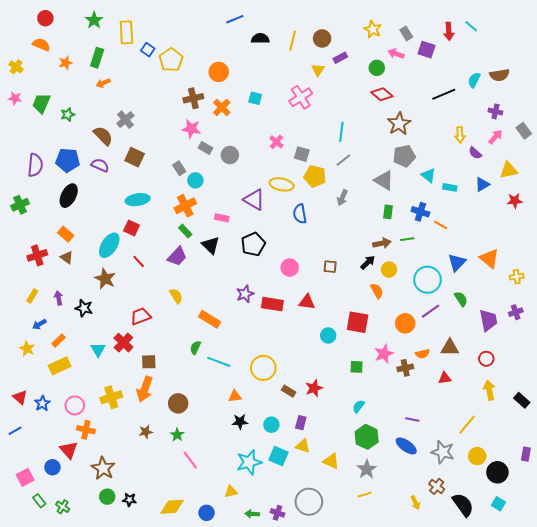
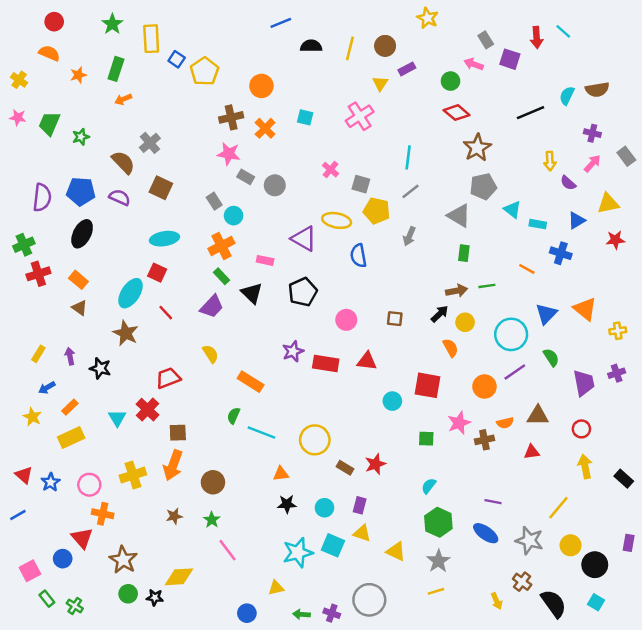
yellow star: (373, 29) -> (427, 18), moved
blue cross: (420, 212) -> (561, 253), moved
red cross: (37, 255) -> (38, 274), moved
yellow diamond: (172, 507) -> (179, 577), moved

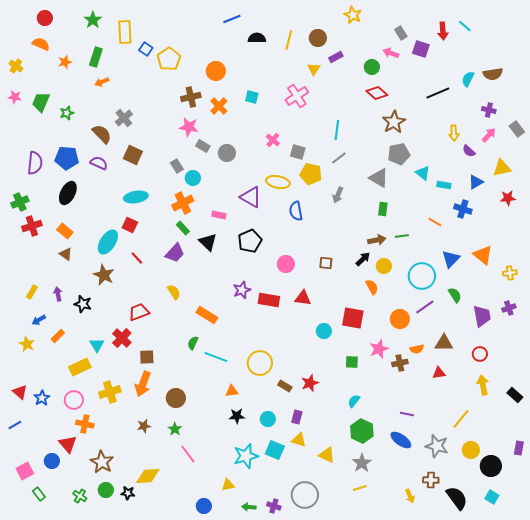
yellow rectangle: (71, 437) -> (80, 367), moved
brown cross: (522, 582) -> (431, 480), turned -35
green cross: (75, 606) -> (80, 496), moved

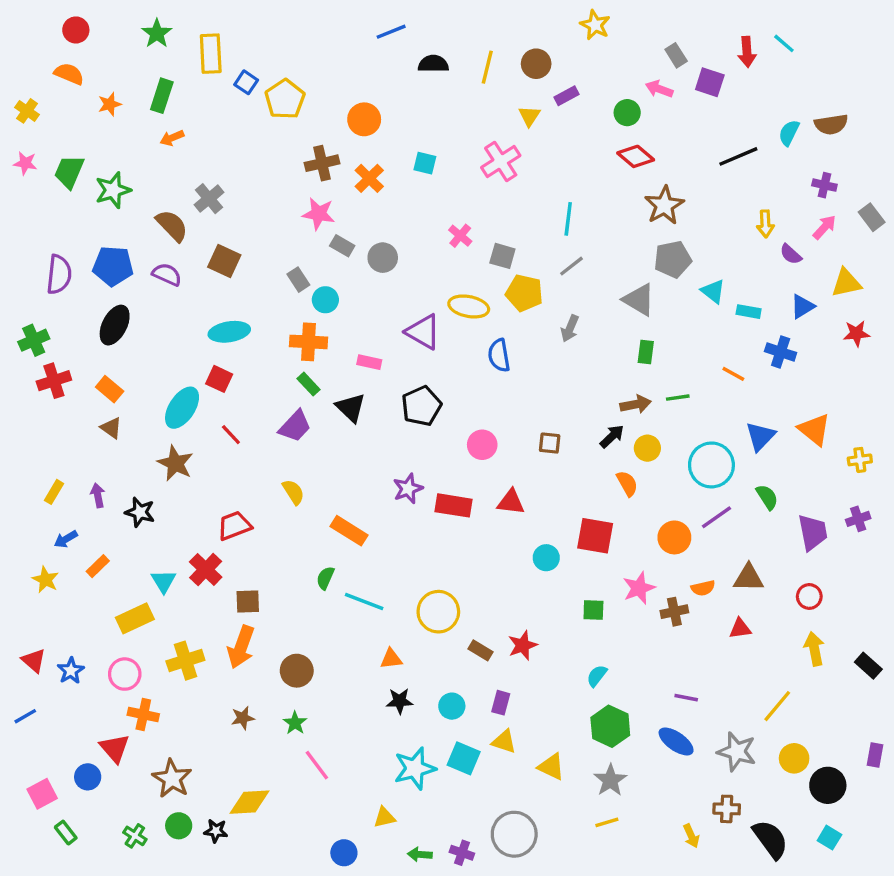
green star: (67, 113) -> (113, 190), size x1.5
orange cross: (183, 203) -> (309, 342), turned 30

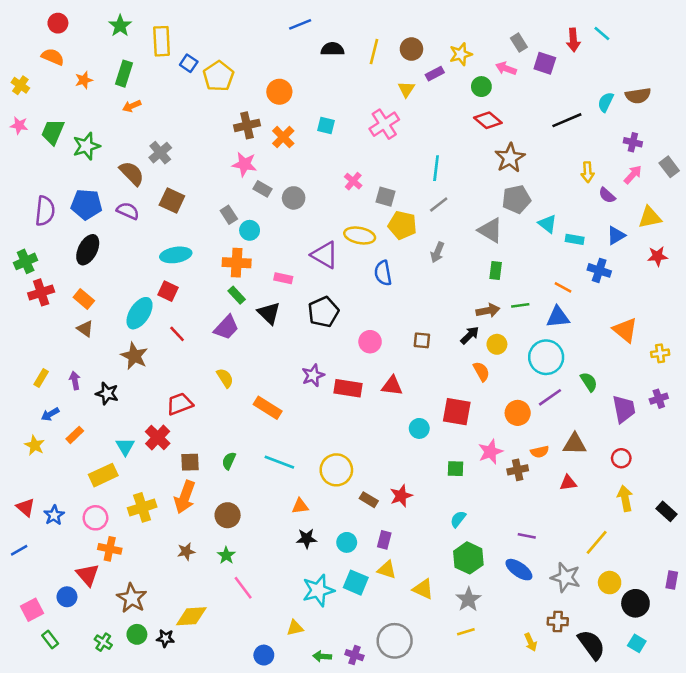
yellow star: (595, 25) -> (461, 54), moved, turned 30
blue triangle: (760, 436) -> (558, 317), moved, turned 40
green semicircle: (325, 578) -> (229, 461), moved

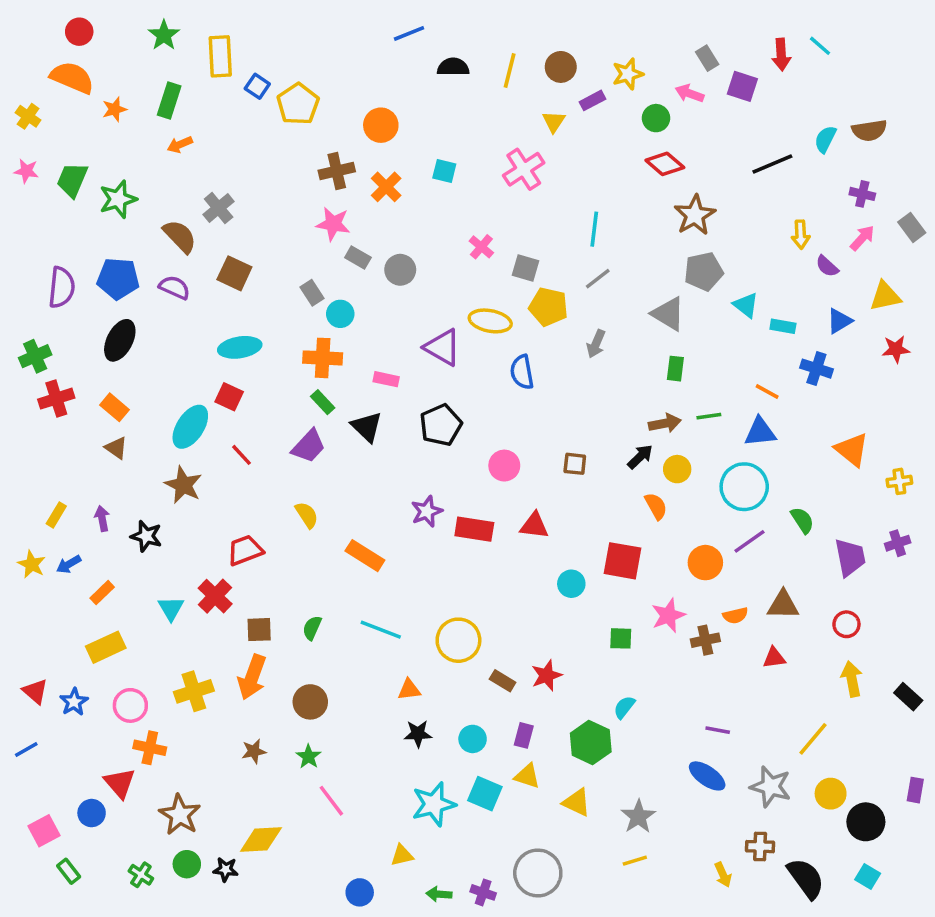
orange semicircle: (53, 57) -> (72, 78), size x1.4
yellow star: (35, 445) -> (32, 564), moved
yellow rectangle: (103, 475) -> (106, 647), moved
green hexagon: (468, 558) -> (591, 742), moved

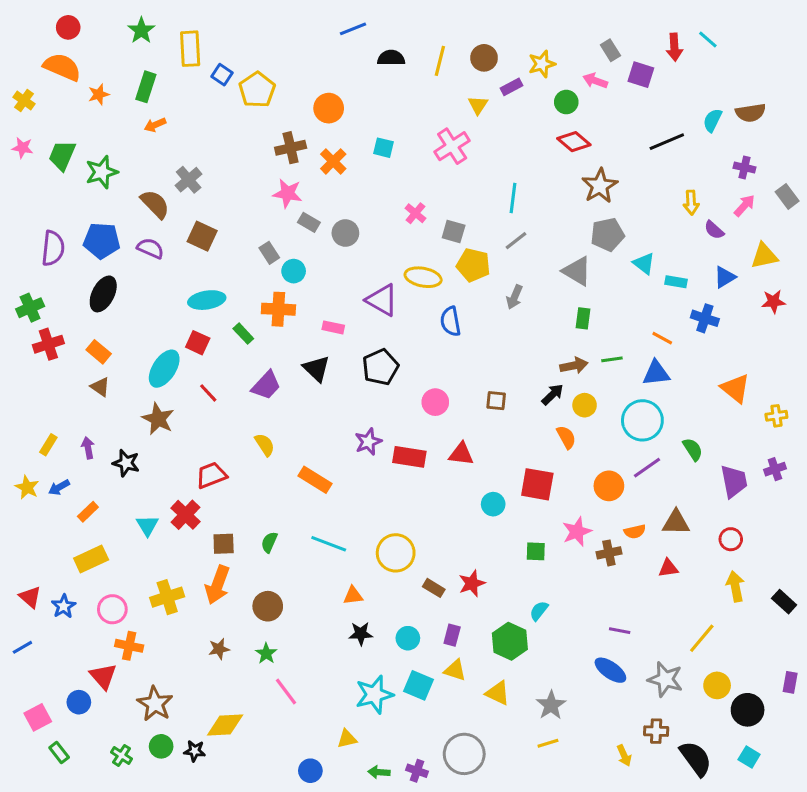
green rectangle: (323, 402) -> (243, 334), moved

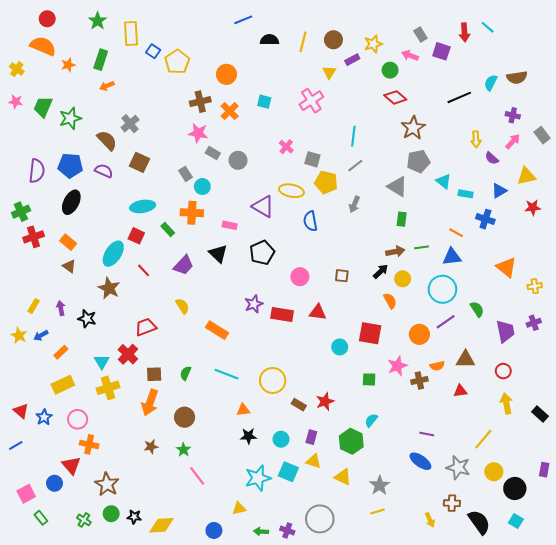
yellow cross: (167, 597) -> (108, 388), moved
yellow diamond: (225, 725) -> (161, 525), moved

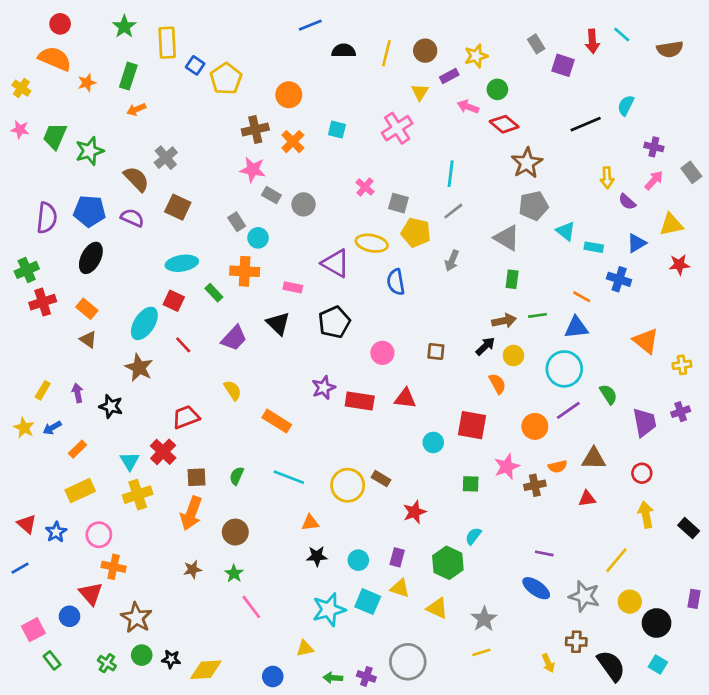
pink arrow: (410, 55) -> (468, 107), moved
brown semicircle: (517, 77) -> (670, 49), moved
brown rectangle: (299, 405) -> (381, 479), moved

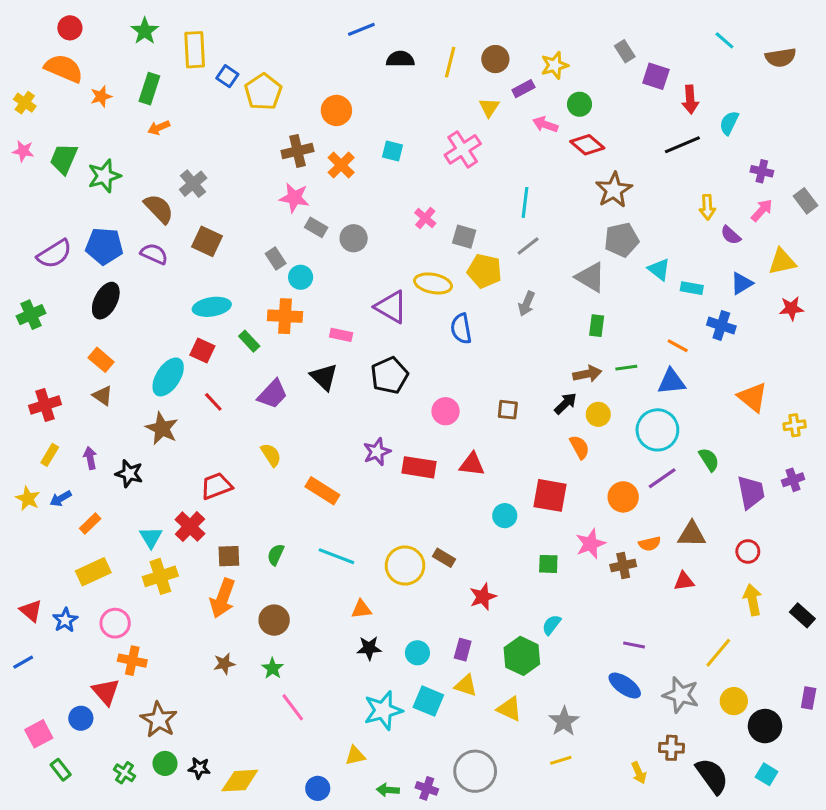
red arrow: (592, 41) -> (690, 100), moved
purple semicircle: (47, 218) -> (54, 254), turned 52
red cross: (43, 302) -> (45, 405), moved

